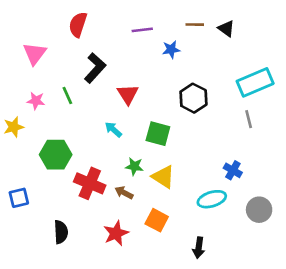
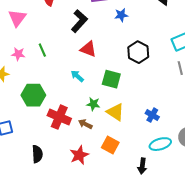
black L-shape: (95, 68) -> (79, 21), moved
red triangle: (128, 94) -> (88, 49), turned -36
blue cross: (233, 170) -> (152, 115), moved
cyan ellipse: (212, 199) -> (160, 144), moved

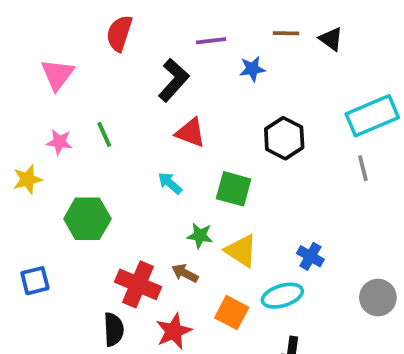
red cross: (59, 117) -> (138, 284), moved
cyan ellipse: (160, 144) -> (282, 296), moved
black semicircle: (37, 154) -> (114, 329), moved

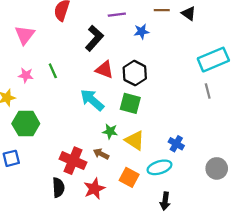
black hexagon: (284, 138) -> (135, 73), moved
cyan arrow: (170, 183) -> (92, 100), size x1.6
green hexagon: (87, 219) -> (26, 124), moved

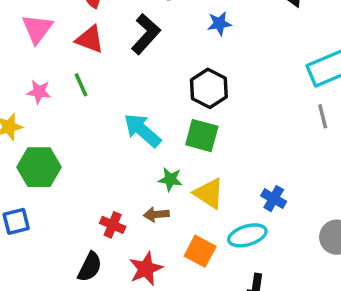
red triangle: (104, 70) -> (90, 39), moved
brown arrow: (101, 154) -> (156, 214), turned -32
red cross: (73, 161) -> (113, 225), size x0.6
black semicircle: (58, 188) -> (90, 267), turned 30

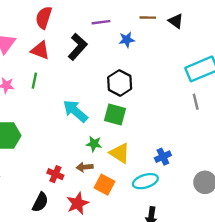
green line: (81, 85) -> (34, 81), turned 35
blue cross: (274, 199) -> (163, 157), turned 35
orange square: (200, 251) -> (104, 185), moved

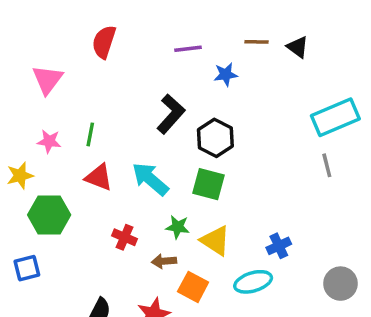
black L-shape: (78, 47) -> (171, 114), moved
red triangle: (40, 50) -> (99, 177), moved
red cross: (55, 174) -> (125, 237), moved

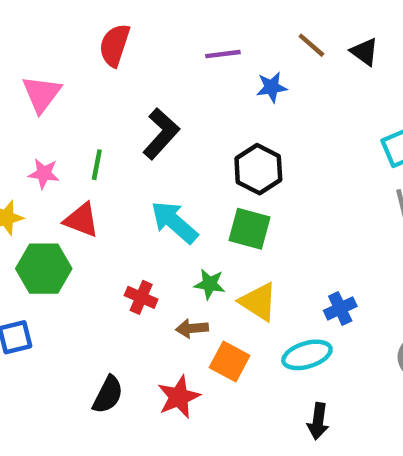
brown line: (257, 42) -> (311, 45), turned 40
black L-shape: (171, 114) -> (161, 134), moved
red triangle: (99, 177) -> (81, 220), moved

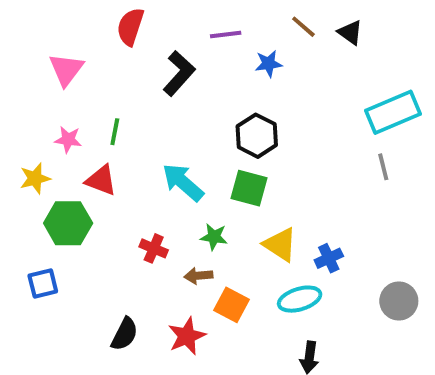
black L-shape: (161, 134) -> (179, 73), moved
yellow triangle: (258, 302) -> (280, 245), moved

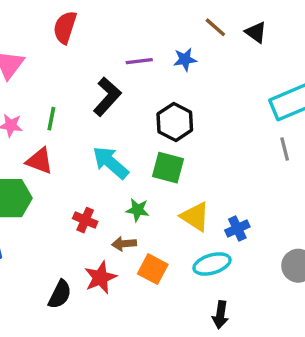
purple line: (226, 34) -> (139, 61), moved
black L-shape: (179, 73) -> (107, 97), moved
red star: (187, 336) -> (100, 278), moved

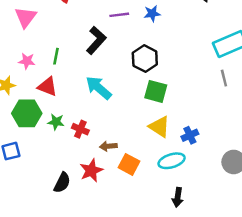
green square: (168, 168) -> (156, 91), moved
green star: (138, 210) -> (56, 122), moved

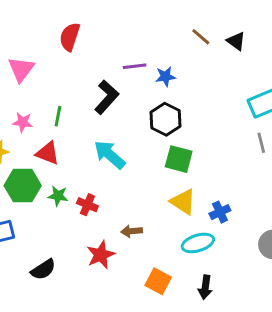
blue star: (152, 14) -> (165, 77), moved
brown arrow: (108, 146) -> (132, 231), moved
orange square: (129, 164) -> (158, 281), moved
black semicircle: (62, 183) -> (43, 269), moved, turned 30

